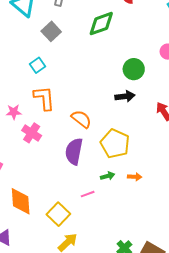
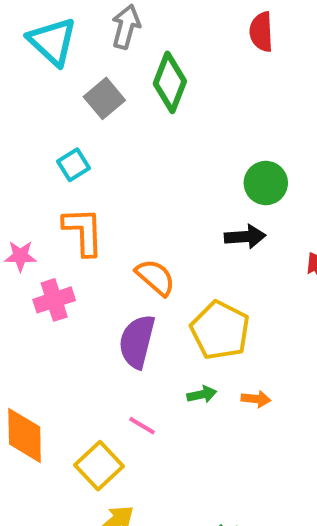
green diamond: (101, 24) -> (170, 82), moved, turned -52
pink cross: (32, 133) -> (54, 300), turned 36
pink line: (88, 194) -> (142, 426), moved, turned 48

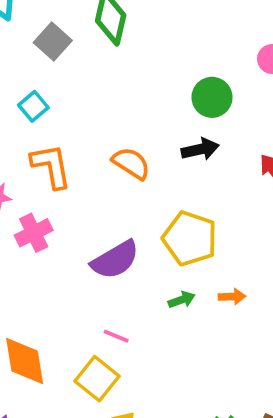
orange semicircle: (155, 277) -> (131, 163), moved
purple semicircle: (137, 342) -> (115, 260), turned -126
pink line: (142, 426) -> (116, 336), moved

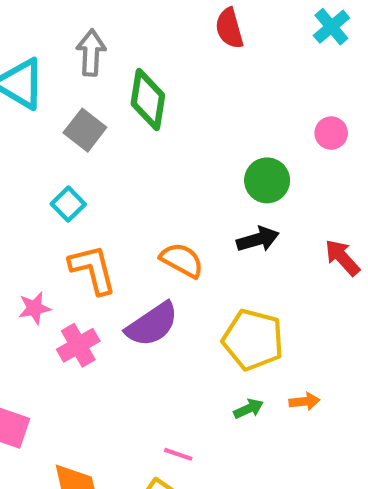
purple semicircle: (115, 260) -> (152, 324), moved

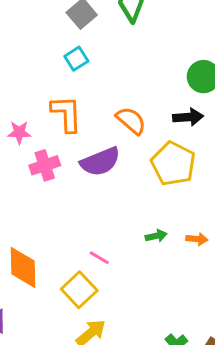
cyan square: (68, 204) -> (76, 59), moved
yellow pentagon: (253, 340) -> (173, 164), moved

